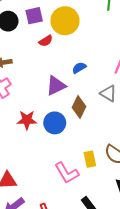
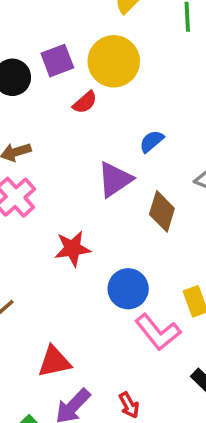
blue circle: (55, 123) -> (128, 289), moved

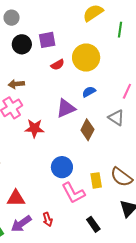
yellow circle: (114, 61) -> (86, 58), moved
red star: (73, 249) -> (34, 128), moved
red arrow: (129, 405) -> (48, 219), moved

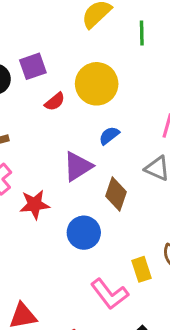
blue circle: (62, 167) -> (84, 233), moved

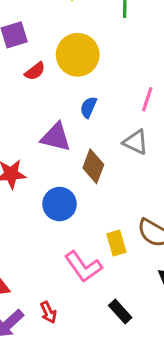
blue semicircle: (109, 136) -> (88, 107), turned -30
purple triangle: (78, 166) -> (56, 137), turned 44

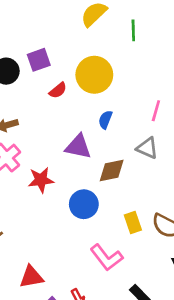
brown diamond: (93, 166) -> (112, 170), turned 60
yellow rectangle: (116, 243) -> (133, 222), moved

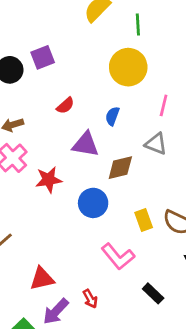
yellow circle: (94, 75) -> (128, 67), moved
red semicircle: (58, 90) -> (65, 106), moved

